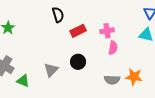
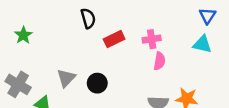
black circle: (78, 62) -> (97, 83), moved
gray triangle: (51, 70) -> (66, 78), moved

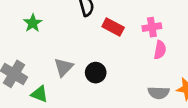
green star: (23, 35) -> (33, 23), moved
red rectangle: (114, 39) -> (113, 27), turned 54

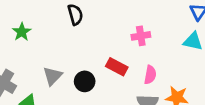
red rectangle: (113, 27) -> (117, 67), moved
pink semicircle: (160, 50) -> (150, 75), moved

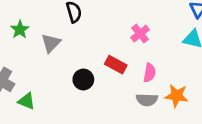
pink cross: (141, 36) -> (140, 34), turned -30
gray triangle: (53, 76) -> (51, 43), moved

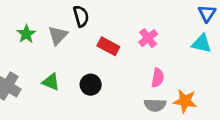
gray triangle: (51, 43) -> (58, 35), moved
red rectangle: (116, 65) -> (108, 46), moved
green triangle: (27, 101) -> (51, 82), moved

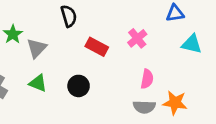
blue triangle: (207, 13) -> (175, 13), moved, turned 48
gray triangle: (58, 35) -> (37, 48), moved

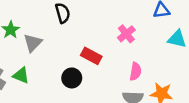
red rectangle: (97, 47) -> (91, 56), moved
green triangle: (38, 83) -> (21, 75), moved

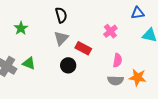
gray triangle: (33, 43) -> (61, 38), moved

